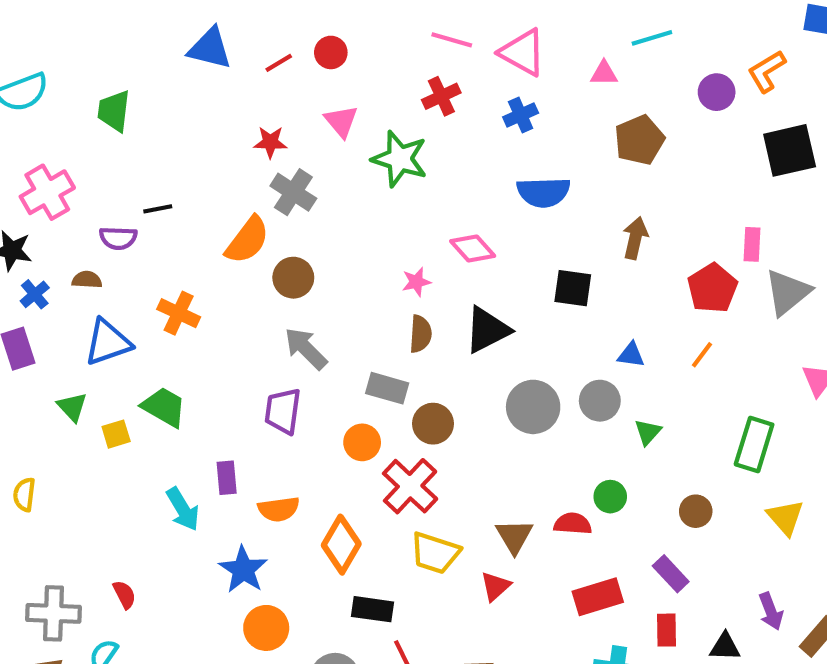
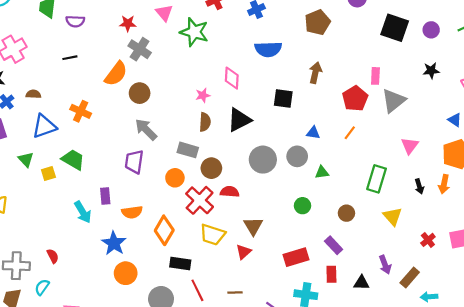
black square: (790, 150) -> (395, 28), turned 32
purple semicircle: (118, 238) -> (75, 21), moved
pink diamond: (473, 248) -> (232, 78), turned 45
green triangle: (648, 432) -> (322, 172), turned 40
red semicircle: (573, 524) -> (230, 192), moved

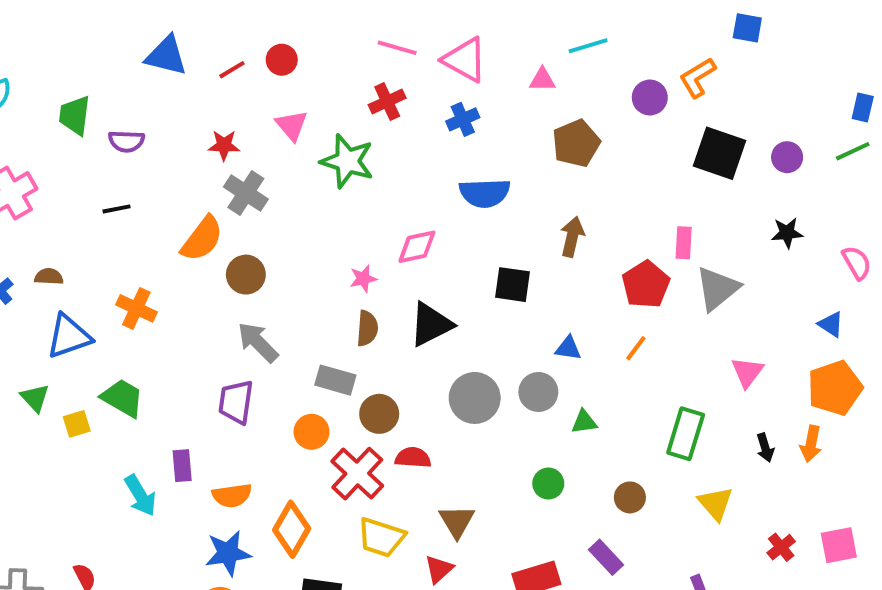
pink diamond: (232, 78) -> (417, 247), turned 75
blue star: (114, 243) -> (228, 553), moved, turned 30

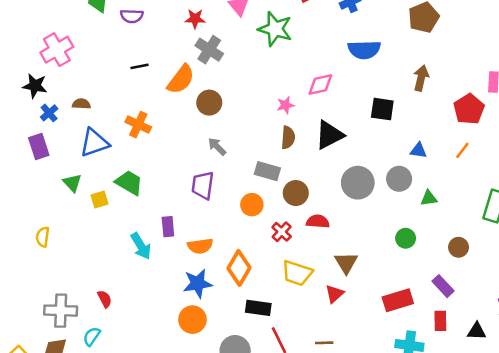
black line: (117, 209) -> (139, 66), moved
gray arrow: (258, 342) -> (217, 147), size x0.7
red cross: (357, 474) -> (282, 232), size x0.6

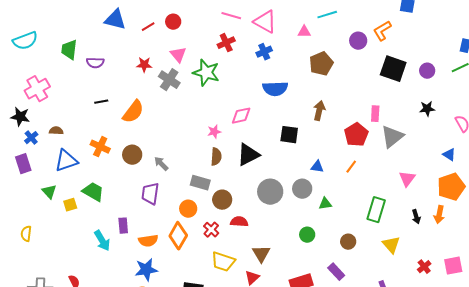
gray cross: (209, 50) -> (169, 80), moved
brown circle: (209, 103) -> (132, 155), moved
orange diamond: (239, 268) -> (178, 236), moved

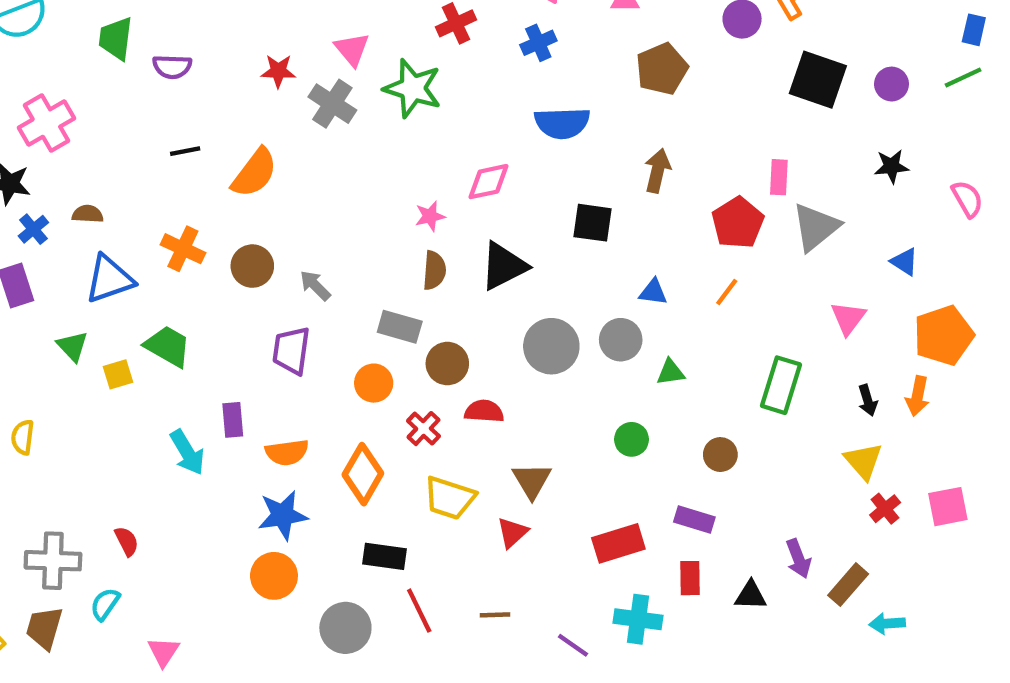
blue triangle: (449, 155) -> (905, 262), moved
orange diamond: (178, 236) -> (363, 474), moved
yellow triangle: (391, 245) -> (863, 461), moved
purple rectangle: (336, 272) -> (694, 520), turned -30

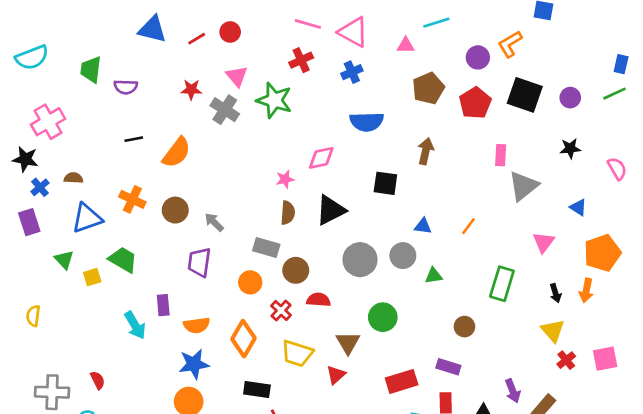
red pentagon: (738, 223) -> (475, 103), moved
green circle: (631, 439) -> (383, 317), moved, size x1.4

